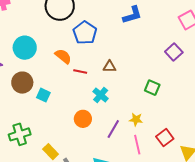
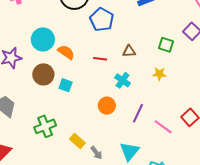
orange semicircle: (63, 56) -> (66, 52), moved
green square: (152, 88) -> (166, 45), moved
yellow star: (136, 120) -> (159, 74), moved
pink line: (137, 145) -> (163, 127), turned -36

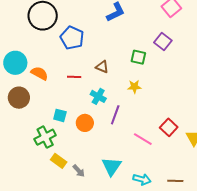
brown triangle: (129, 51) -> (102, 67), turned 32
cyan square: (66, 85) -> (60, 115), moved
purple line: (138, 113) -> (115, 115), moved
green cross: (45, 126) -> (45, 137), moved

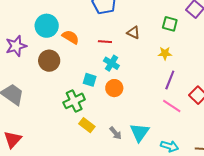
cyan cross: (98, 96) -> (111, 63), moved
purple line: (115, 115) -> (170, 80), moved
gray arrow: (79, 171) -> (115, 133), moved

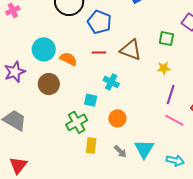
brown triangle: (133, 33) -> (131, 50), size x1.6
red line: (105, 42) -> (99, 52), moved
orange circle: (114, 88) -> (117, 118), moved
yellow rectangle: (87, 125) -> (91, 146), turned 63

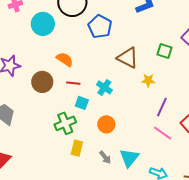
cyan circle: (44, 49) -> (43, 24), moved
red line: (99, 52) -> (73, 83), moved
yellow star: (164, 68) -> (148, 80), moved

